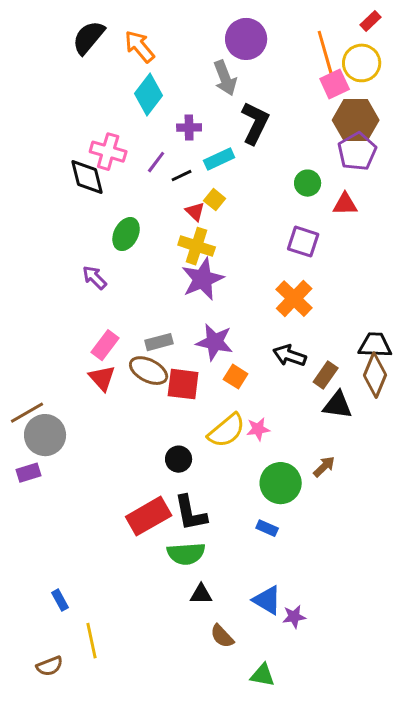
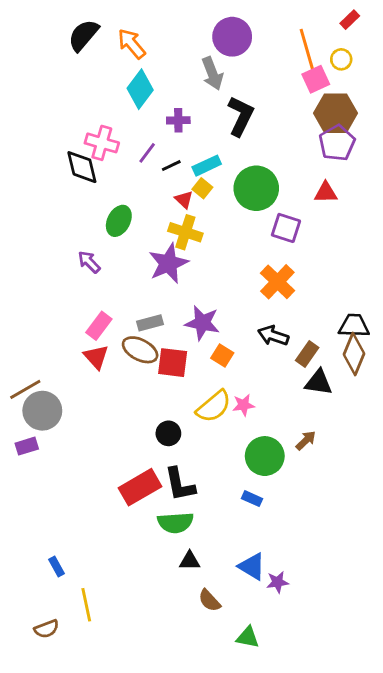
yellow circle: (362, 63) -> (341, 59), size x0.6
cyan rectangle: (219, 159) -> (207, 166), moved
green circle: (308, 183) -> (256, 188), moved, size x1.8
purple star: (203, 279) -> (168, 263), moved

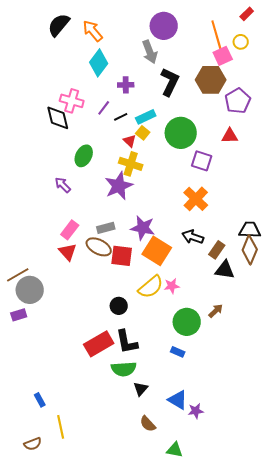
brown hexagon: (336, 113) -> (211, 80), moved
orange square: (222, 355) -> (157, 251), size x1.8
black triangle: (190, 561) -> (141, 389), moved, turned -49

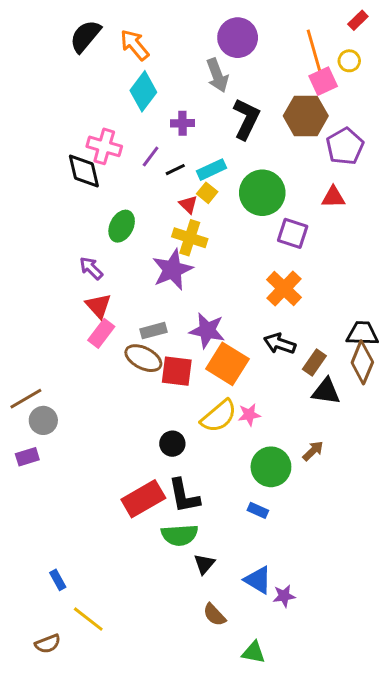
red triangle: (68, 252) -> (98, 306), moved
gray circle: (30, 290) -> (43, 420), size x0.7
yellow line: (61, 427) -> (88, 619), turned -40

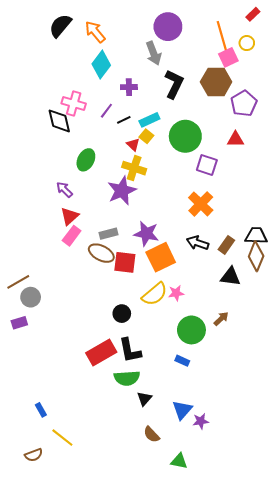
red triangle: (98, 306) -> (70, 216), turned 30
brown rectangle: (314, 362) -> (226, 245), moved
orange square: (227, 364) -> (161, 257), turned 32
blue triangle: (258, 580) -> (182, 410), turned 40

